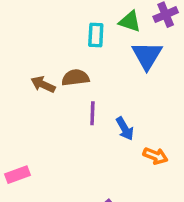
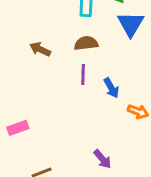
brown semicircle: (75, 78) -> (86, 43), moved

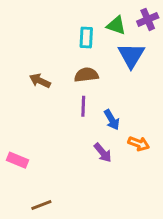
pink rectangle: (18, 128) -> (17, 160), turned 42
purple arrow: (102, 159) -> (103, 153), moved

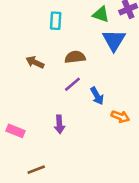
cyan rectangle: (86, 37) -> (56, 21), moved
purple line: (83, 106) -> (72, 84), turned 48
purple arrow: (103, 153) -> (59, 124), moved, turned 36

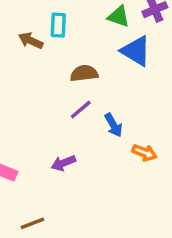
blue triangle: (114, 40) -> (136, 51), turned -30
brown arrow: (35, 62) -> (31, 41), moved
purple arrow: (59, 124) -> (63, 163), turned 72

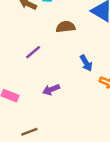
purple line: (81, 110) -> (33, 52), moved

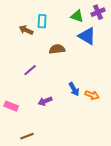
blue arrow: (86, 63) -> (74, 89), moved

